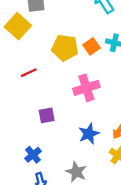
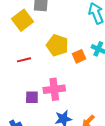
orange square: (91, 46) -> (79, 56), moved
pink cross: (86, 88) -> (54, 89), moved

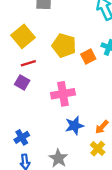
yellow square: (22, 20) -> (23, 36), moved
purple square: (32, 97) -> (22, 82), moved, turned 32

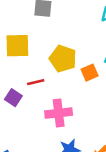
yellow square: (23, 36) -> (17, 46), turned 35
red line: (28, 63) -> (36, 82), moved

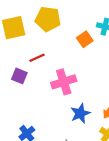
yellow pentagon: (63, 59) -> (48, 19), moved

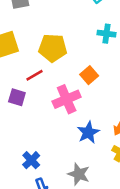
yellow pentagon: (48, 19) -> (53, 48), moved
orange square: (85, 39) -> (89, 75), moved

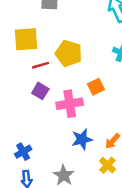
red line: (35, 75) -> (40, 65), moved
purple square: (17, 97) -> (40, 91), moved

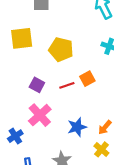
red line: (40, 65) -> (67, 85), moved
pink cross: (70, 104) -> (40, 115), moved, turned -30
blue cross: (23, 152) -> (15, 136), moved

